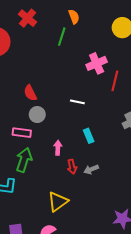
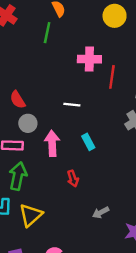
pink cross: (97, 63) -> (89, 59), turned 30
pink arrow: (58, 148) -> (52, 143), moved, size x1.5
gray arrow: (91, 169) -> (101, 212), moved
yellow triangle: (58, 202) -> (31, 215), moved

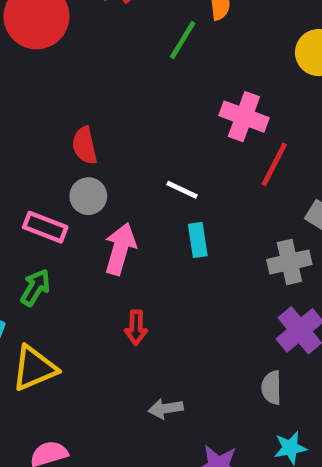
cyan rectangle: (88, 142) -> (198, 240), moved
green arrow: (18, 176) -> (35, 287), size x0.7

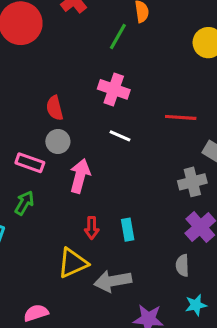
pink cross: (244, 117) -> (114, 89), moved
red line: (274, 164) -> (181, 117), turned 68
cyan rectangle: (198, 240) -> (128, 230), moved
yellow triangle: (34, 368) -> (73, 263), moved
gray arrow: (166, 409) -> (113, 281), size x1.6

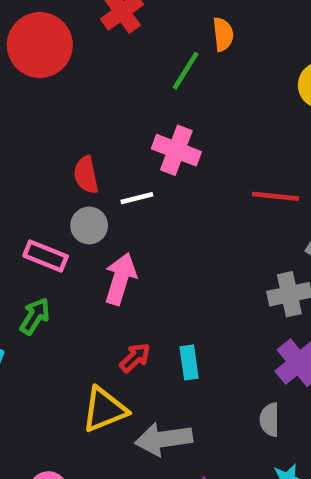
white line: (120, 136) -> (137, 198), moved, turned -40
red arrow: (92, 228) -> (135, 358), turned -135

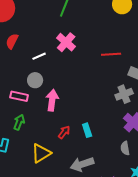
pink cross: (176, 150) -> (66, 42), turned 30
red semicircle: (86, 175) -> (12, 41), moved, turned 49
white line: (137, 198) -> (39, 56), moved
yellow triangle: (104, 410) -> (41, 153), moved

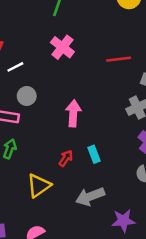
white line: (39, 56) -> (15, 67), moved
pink arrow: (52, 100) -> (73, 113), moved

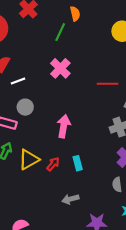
yellow triangle: (39, 186) -> (29, 160), moved
gray arrow: (90, 196) -> (70, 199), size x0.7

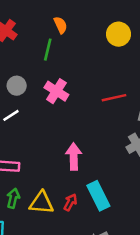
gray circle: (25, 107) -> (17, 86), moved
yellow triangle: (29, 160) -> (41, 203), turned 45
cyan rectangle: (78, 163) -> (98, 196), size x1.6

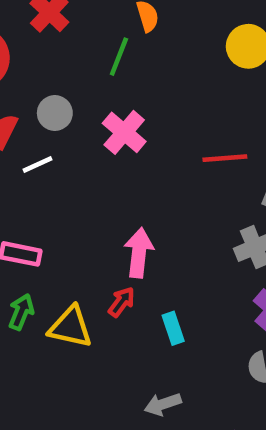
cyan rectangle: (98, 196) -> (173, 328), size x0.6
red arrow: (70, 202) -> (122, 302), moved

